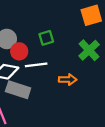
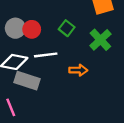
green square: (46, 38) -> (67, 28), moved, turned -35
red circle: (19, 51) -> (32, 29), moved

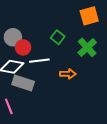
red circle: (32, 29) -> (23, 47), moved

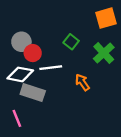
orange arrow: (68, 74) -> (82, 82), turned -126

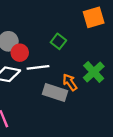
green cross: (104, 53) -> (94, 72), moved
gray rectangle: (33, 92) -> (55, 92), moved

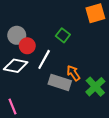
white line: (38, 67) -> (44, 59), turned -54
green cross: (94, 72) -> (95, 87), moved

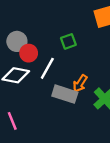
green square: (63, 35) -> (68, 41), turned 32
orange arrow: (73, 73) -> (80, 84), turned -112

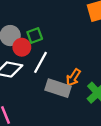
green square: (68, 41) -> (35, 36), moved

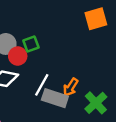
white line: (41, 62) -> (42, 85), moved

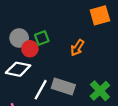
white line: (42, 85) -> (41, 90), moved
orange arrow: (71, 87) -> (77, 48), moved

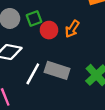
red circle: (30, 49) -> (49, 30), moved

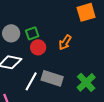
red circle: (49, 30) -> (38, 47), moved

